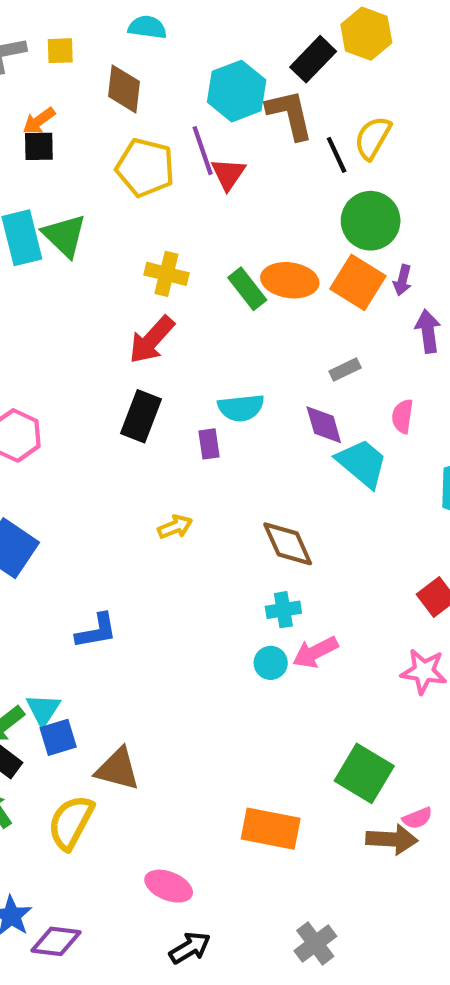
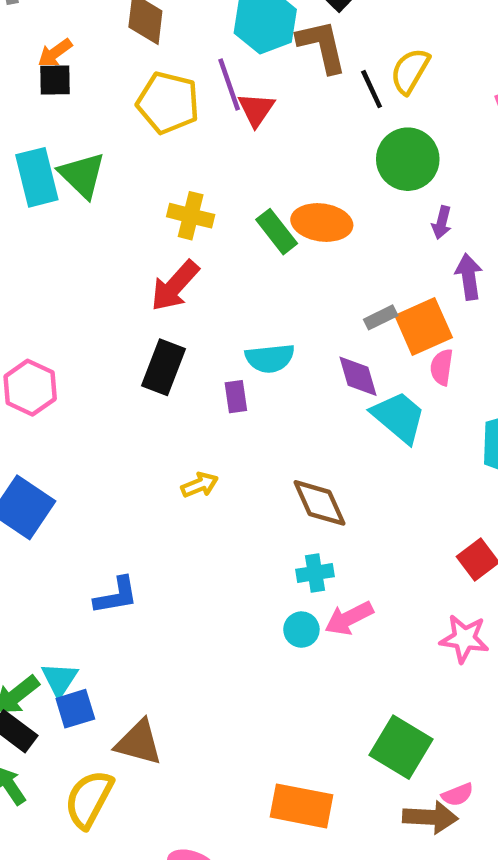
orange square: (358, 282) -> (424, 327), moved, turned 34

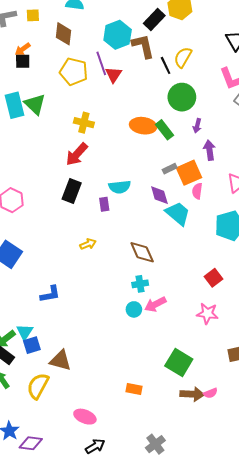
green rectangle: (277, 232) -> (165, 130), moved
pink semicircle: (457, 795) -> (210, 393), moved
orange rectangle: (301, 806) -> (134, 389), size x0.6

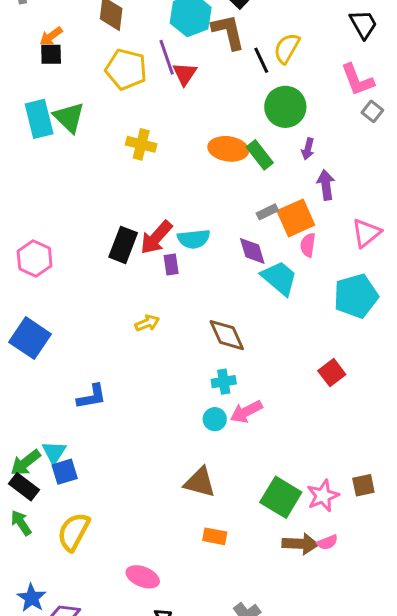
red arrow: (77, 154) -> (156, 237), moved
pink star: (207, 314) -> (323, 496), moved, turned -30
brown triangle: (60, 360) -> (200, 482), moved

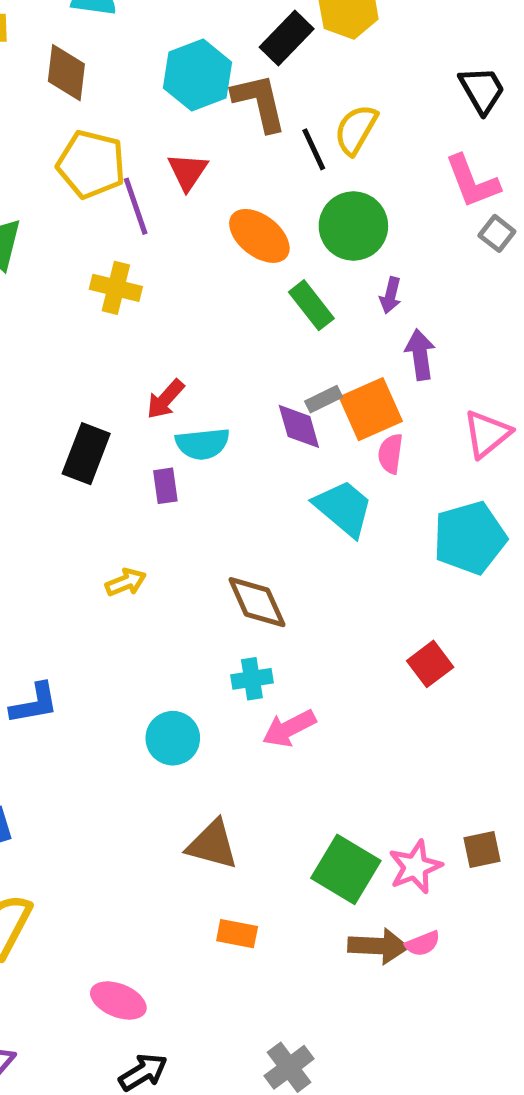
purple line: (167, 57) -> (136, 206), moved
orange ellipse: (228, 149) -> (259, 236), moved, turned 30
red arrow: (156, 237) -> (165, 399), moved, size x0.7
purple diamond: (252, 251) -> (299, 426), moved
cyan circle: (215, 419) -> (173, 738), moved, size x1.4

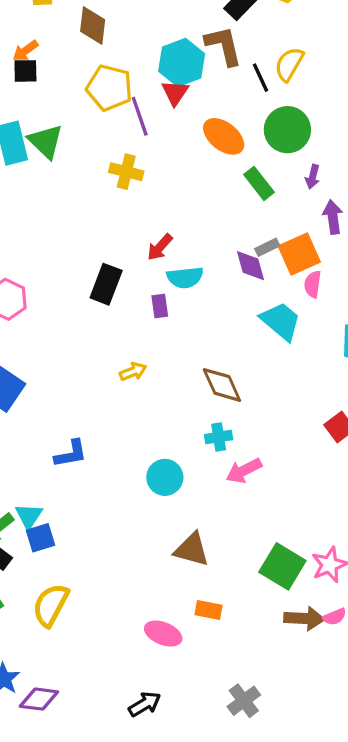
cyan hexagon: (198, 75) -> (182, 63), moved
pink ellipse: (118, 1000) -> (163, 634), moved

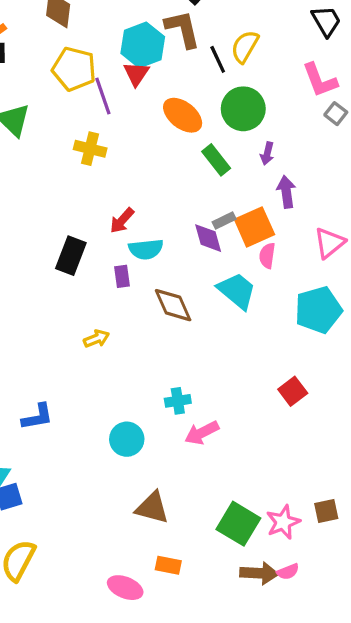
brown diamond: (222, 385) -> (173, 305), moved

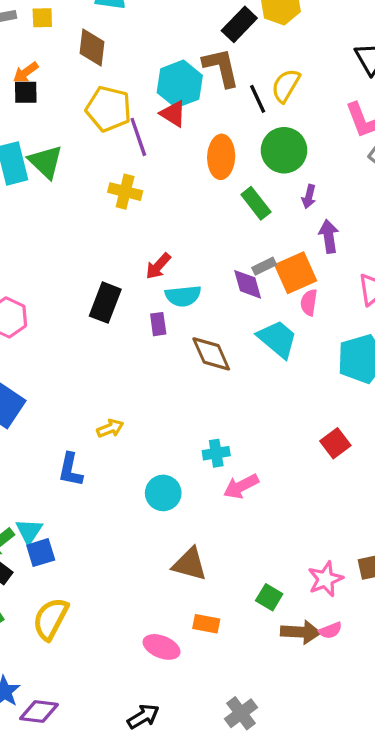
red triangle: (136, 74) -> (173, 114), turned -32
orange ellipse: (183, 115) -> (221, 157), turned 54
yellow arrow: (96, 339) -> (110, 428), moved
blue L-shape: (37, 417) -> (70, 470), turned 112
green square: (238, 524) -> (269, 597), moved, size x0.6

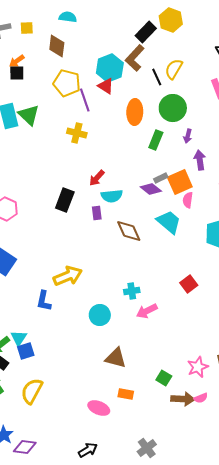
brown L-shape: (221, 67) -> (135, 58), turned -124
green rectangle: (256, 203) -> (156, 140), turned 60
purple diamond: (248, 284) -> (151, 189), turned -35
yellow arrow: (110, 428) -> (68, 276), size x1.8
red square: (335, 443) -> (189, 284), moved

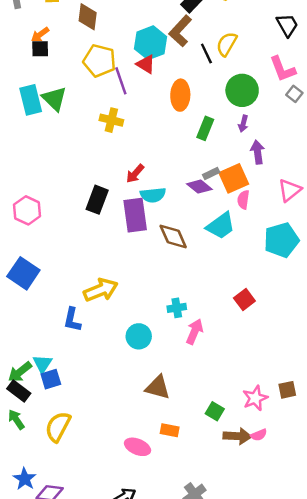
green circle: (173, 108) -> (242, 90), moved
purple rectangle: (97, 213) -> (135, 215), size x2.0
cyan trapezoid: (169, 222) -> (221, 226), turned 104
pink arrow: (147, 311) -> (195, 332), turned 140

